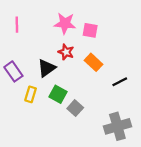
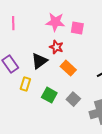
orange rectangle: (93, 62) -> (68, 68), moved
green square: (58, 94) -> (49, 95), moved
gray square: (75, 108) -> (73, 99), moved

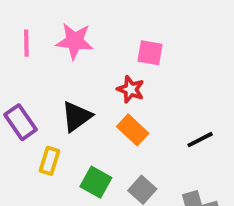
pink star: (55, 22) -> (75, 41), moved
red star: (56, 47) -> (131, 89), moved

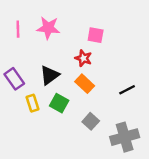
yellow rectangle: (50, 161) -> (32, 103), turned -35
green square: (96, 182) -> (59, 103), moved

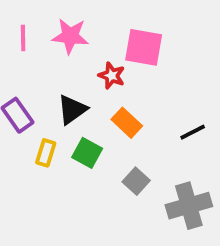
pink square: (96, 35) -> (144, 47), size x1.5
red star: (83, 58) -> (112, 76), moved
yellow rectangle: (32, 103) -> (46, 153), turned 35

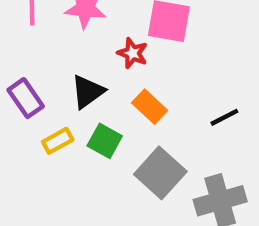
yellow rectangle: (46, 153) -> (58, 141), turned 44
gray square: (136, 181) -> (160, 173), size x1.6

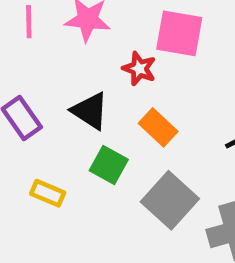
black triangle: (88, 92) -> (90, 111), turned -51
yellow rectangle: (58, 141) -> (48, 193), moved, turned 52

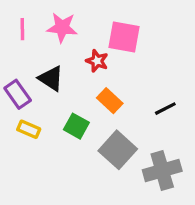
black triangle: (90, 111) -> (51, 78), moved
yellow rectangle: (48, 193) -> (29, 129), moved

